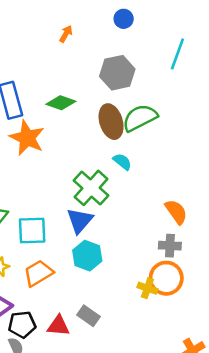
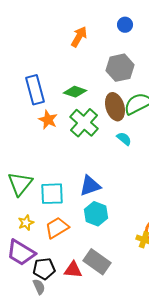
orange arrow: (66, 34) -> (79, 37), size x1.5
orange star: (27, 138) -> (48, 120), size x0.7
green cross: (91, 188) -> (84, 123), moved
blue triangle: (80, 221) -> (90, 186), turned 30
gray rectangle: (88, 316) -> (97, 262), size x1.5

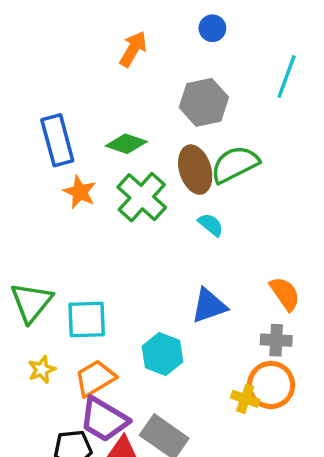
blue triangle: (90, 186) -> (209, 306), moved
purple trapezoid: (21, 253) -> (104, 419), moved

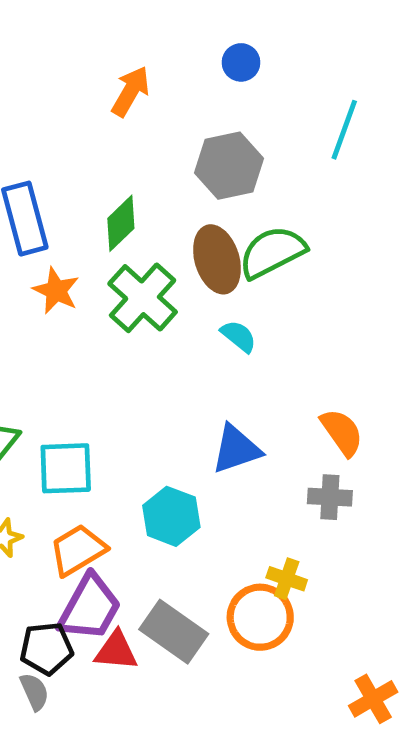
green diamond: (126, 144) -> (121, 223), turned -63
orange circle: (271, 385) -> (260, 617), moved
purple trapezoid: (104, 419) -> (90, 608), turned -92

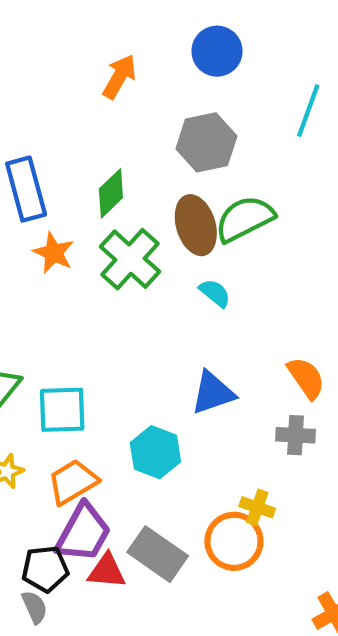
blue circle: (241, 62) -> (217, 51), size x1.5

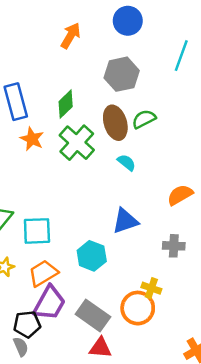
green semicircle: (245, 219) -> (144, 119), size x0.7
orange semicircle: (306, 378) -> (180, 195), moved, turned -85
red triangle: (107, 571) -> (100, 348), moved

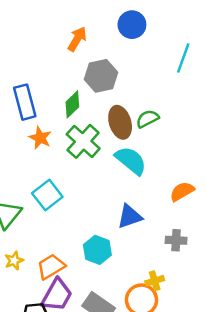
gray hexagon: (122, 74) -> (101, 76), moved
cyan semicircle: (127, 163) -> (131, 160), size x1.8
cyan square: (37, 231) -> (47, 195), moved, turned -36
yellow cross: (151, 288) -> (155, 281), turned -36

